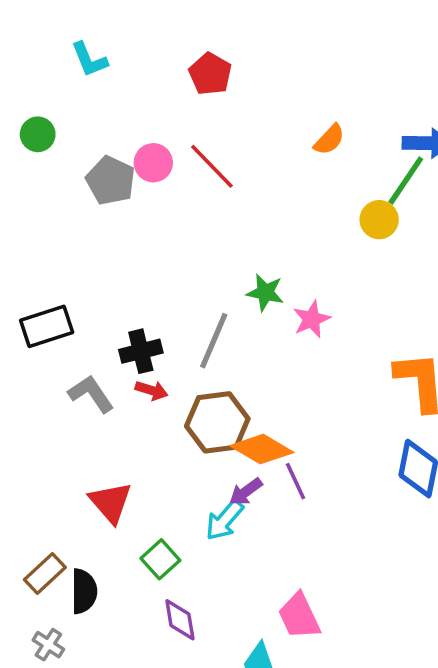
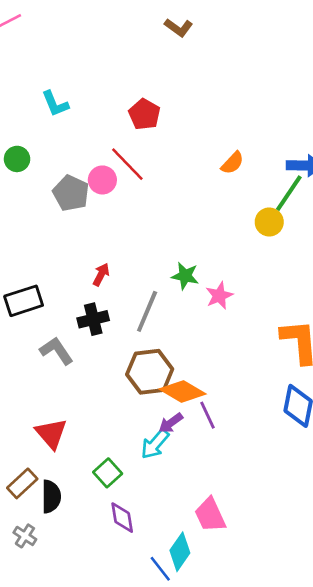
red line: (212, 166) -> (127, 164), moved
red arrow: (152, 390) -> (101, 275), moved, turned -80
red triangle: (111, 502) -> (51, 433), moved

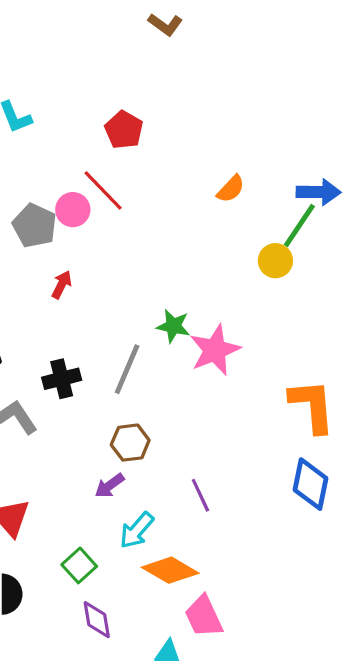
red arrow: (101, 275) -> (62, 285), moved
pink star: (219, 296) -> (215, 350), size x1.5
brown hexagon: (150, 372) -> (130, 443), size x0.7
orange diamond: (183, 391) -> (170, 570), moved
purple arrow: (171, 423) -> (109, 486), moved

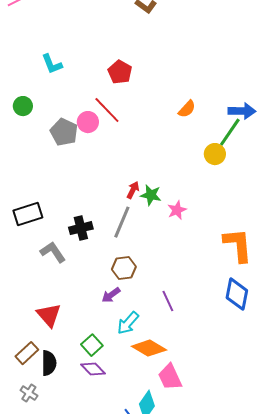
red arrow: (62, 285) -> (133, 190), moved
pink star: (215, 350) -> (177, 210), size x0.6
purple diamond: (97, 620) -> (93, 369), moved, turned -35

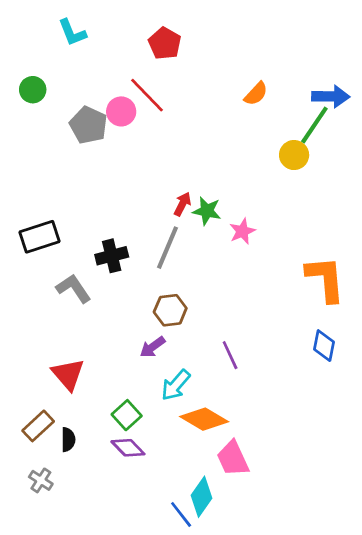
blue diamond: (237, 294) -> (324, 346), size x0.7
black semicircle: (49, 363) -> (68, 440), size x0.7

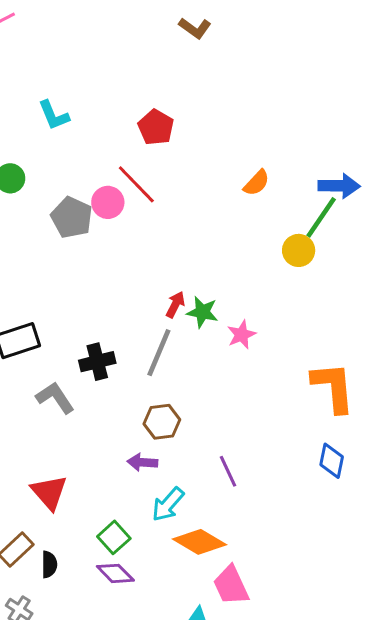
purple arrow: (152, 347) -> (142, 462), turned 40

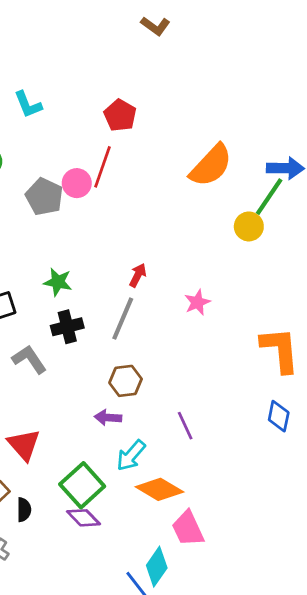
orange semicircle: (257, 183) -> (211, 165), size x1.8
red line: (136, 184) -> (102, 167), turned 63
green star: (202, 312) -> (58, 282), moved
green square: (114, 537) -> (82, 485), size x1.5

